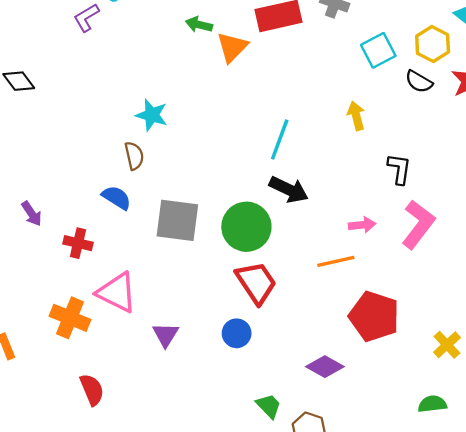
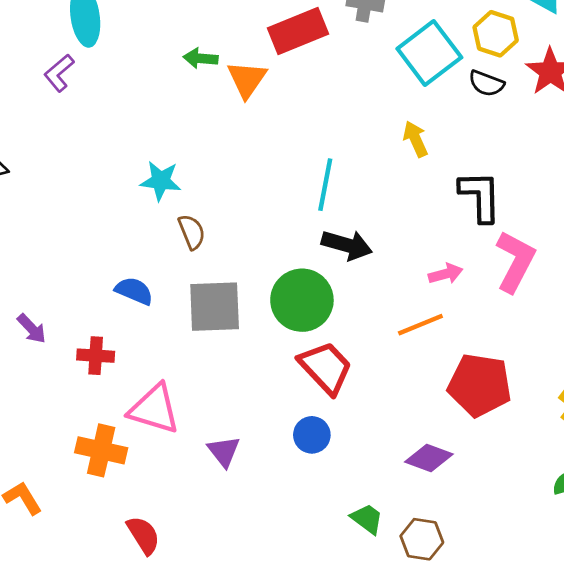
cyan square: (378, 50) -> (429, 53), size x1.4
brown semicircle: (134, 156) -> (192, 232), moved
black L-shape: (399, 169) -> (480, 196), size x1.4

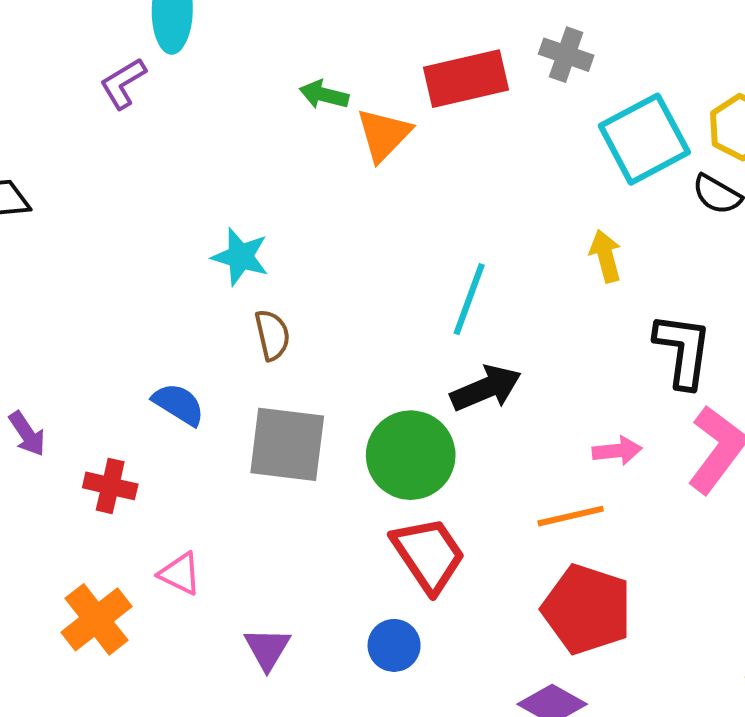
black arrow: (347, 245) -> (486, 388), turned -48
red pentagon: (480, 385) -> (587, 609), moved
pink triangle: (154, 409) -> (180, 574), size x0.6
orange cross: (101, 450) -> (97, 619), turned 30

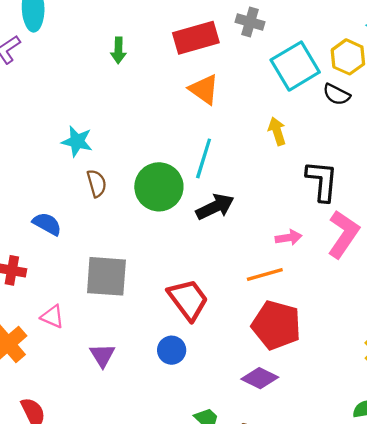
green arrow: (324, 95) -> (118, 50), turned -100
orange triangle: (384, 135) -> (204, 89), moved, turned -36
gray square: (287, 444) -> (106, 276), moved
green circle: (411, 455) -> (159, 187), moved

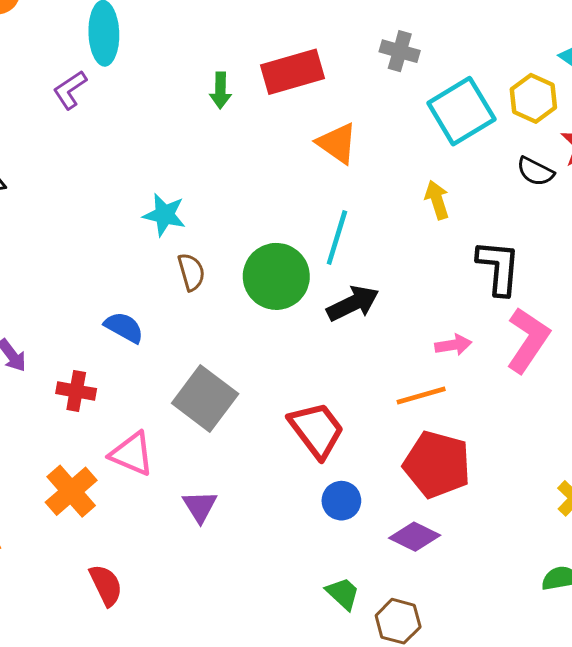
red rectangle: (196, 38) -> (293, 72), moved
black semicircle: (336, 94) -> (535, 171), moved
gray square: (106, 276) -> (205, 399), turned 33
pink triangle: (52, 317) -> (132, 454), size x1.4
blue circle: (172, 350) -> (341, 501), moved

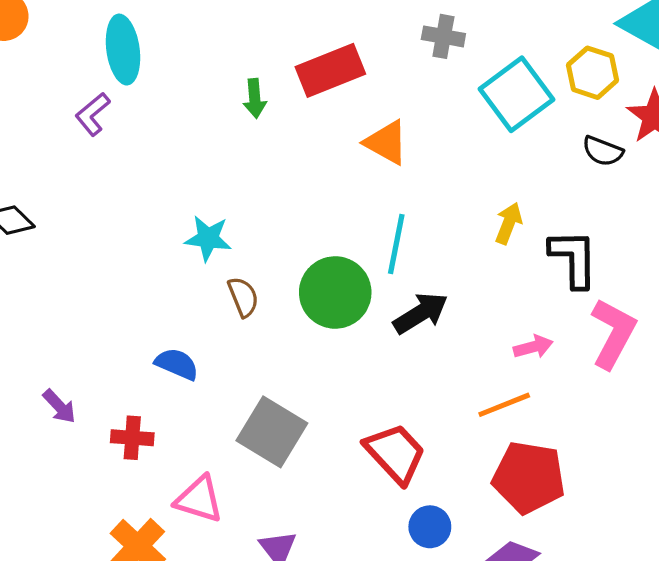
yellow arrow: (437, 200) -> (509, 223), moved, turned 45

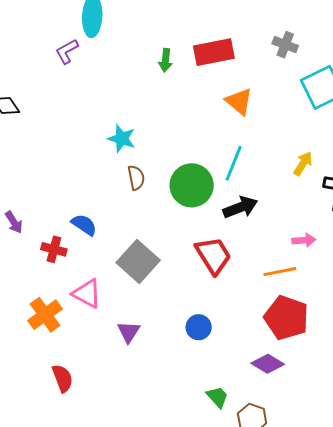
blue semicircle: (177, 364) -> (84, 225), moved
red trapezoid: (395, 453) -> (213, 255), moved
blue circle: (430, 527) -> (199, 327), moved

